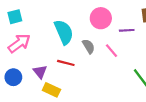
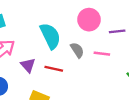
pink line: (111, 51) -> (102, 54), turned -40
purple triangle: (40, 72) -> (28, 65), moved

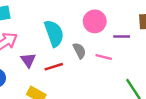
red line: (54, 69) -> (54, 67), turned -36

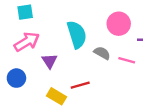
gray semicircle: (79, 51) -> (102, 53), turned -35
red line: (54, 67) -> (80, 85), moved

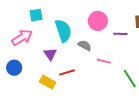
cyan square: (25, 12) -> (36, 15), moved
pink line: (127, 60) -> (104, 61), moved
purple triangle: (50, 61) -> (50, 54), moved

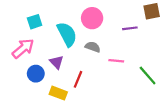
pink circle: (98, 21) -> (92, 18), moved
blue circle: (14, 68) -> (36, 74), moved
red line: (67, 72) -> (78, 79), turned -42

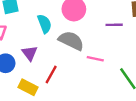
cyan semicircle: (67, 34) -> (44, 24), size x0.7
gray semicircle: (93, 47) -> (71, 41), size x1.5

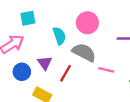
red line: (51, 75) -> (65, 73), moved

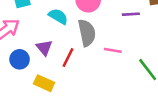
cyan semicircle: (59, 36) -> (58, 16), turned -36
gray semicircle: (84, 52) -> (87, 33), turned 55

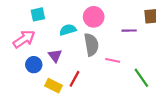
cyan semicircle: (58, 16) -> (68, 30), turned -49
red line: (68, 57) -> (75, 79), moved

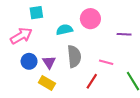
gray semicircle: (91, 45) -> (74, 56), moved
purple triangle: (55, 56) -> (49, 62), moved
red line: (75, 79) -> (92, 81), moved

